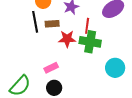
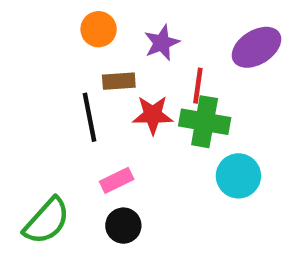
black line: (35, 22) -> (90, 117), moved
cyan circle: (115, 68) -> (238, 176), moved

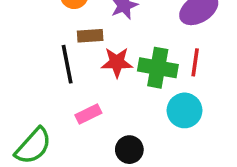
red line: (198, 86) -> (195, 62), moved
black circle: (123, 226) -> (129, 150), moved

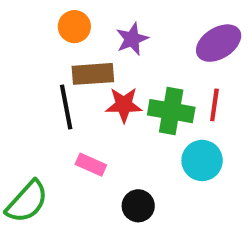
brown rectangle: (90, 36) -> (93, 74), size x1.4
pink rectangle: (88, 114) -> (91, 165), turned 50

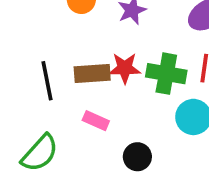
brown rectangle: (93, 74) -> (92, 74), moved
black line: (66, 107) -> (47, 81), moved

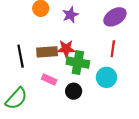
green cross: (166, 74) -> (78, 63), moved
black circle: (137, 157) -> (74, 91), moved

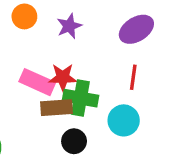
brown rectangle: (47, 52) -> (56, 108), moved
pink rectangle: (49, 79) -> (37, 82), moved, size x1.5

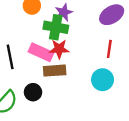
green cross: (80, 98) -> (56, 27), moved
black circle: (74, 141) -> (33, 92), moved

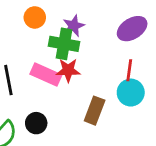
brown rectangle: (55, 71) -> (95, 111), moved, turned -65
cyan circle: (103, 80) -> (131, 93), moved

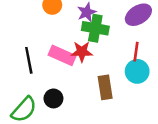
green cross: (64, 44) -> (95, 28), moved
brown rectangle: (95, 111) -> (105, 87), turned -30

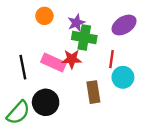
red line: (136, 52) -> (112, 59), moved
black circle: (53, 98) -> (46, 102), size x1.5

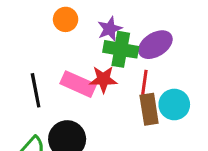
purple ellipse: (124, 25) -> (155, 45), moved
red line: (112, 59) -> (144, 82), moved
brown rectangle: (93, 92) -> (149, 109), moved

